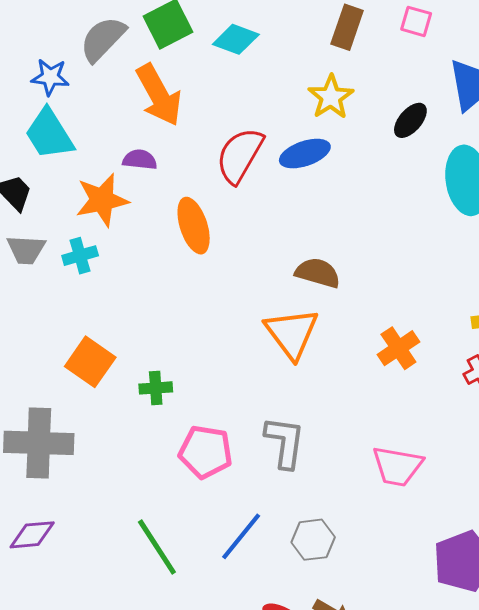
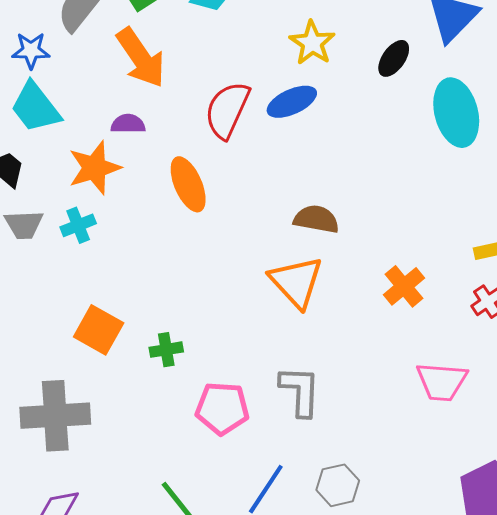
pink trapezoid: (397, 466) -> (442, 382), moved

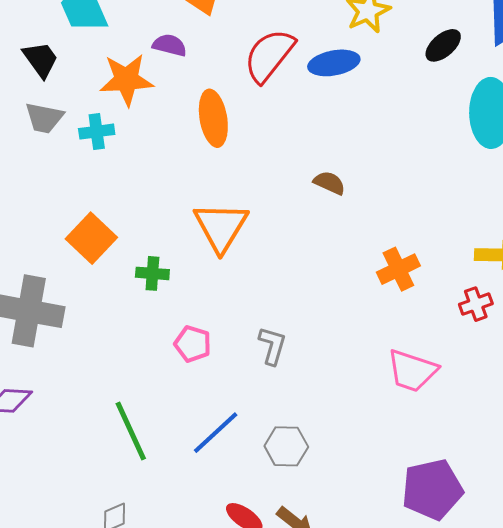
brown semicircle: (316, 219) -> (329, 183), size x0.7
orange triangle: (296, 282) -> (221, 227), moved
gray L-shape: (300, 391) -> (272, 346), size x0.7
pink pentagon: (222, 408) -> (193, 344), size x0.7

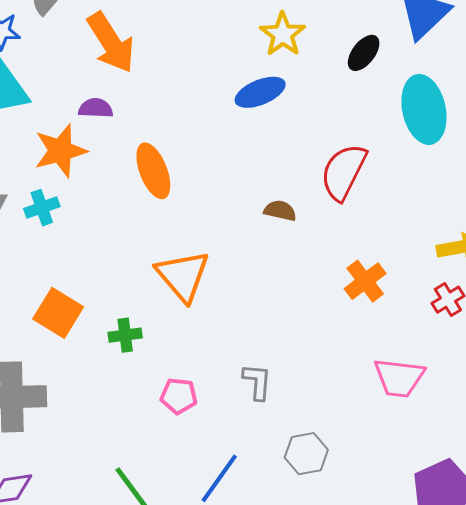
red semicircle: (269, 55) -> (344, 172), moved
gray hexagon: (286, 446) -> (306, 454), moved

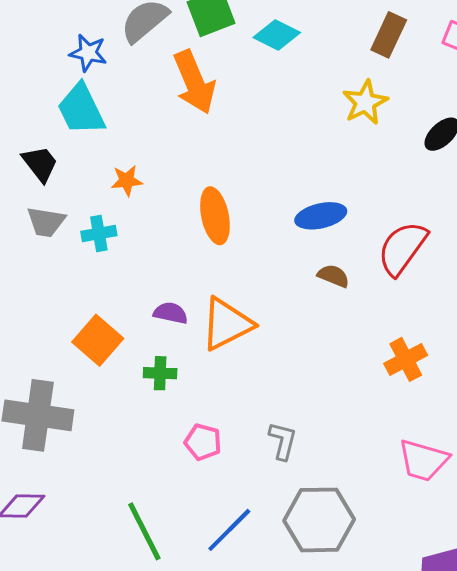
blue ellipse: (260, 92) -> (321, 216), moved
purple semicircle: (96, 108) -> (171, 313), moved
orange star: (60, 151) -> (127, 181), size x0.6
orange triangle: (183, 276) -> (227, 324), turned 34
gray hexagon: (306, 454) -> (319, 520), size x1.6

